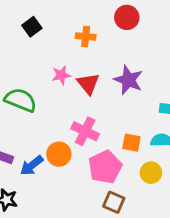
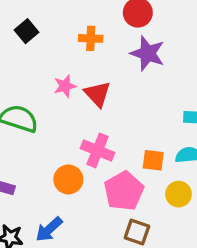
purple star: (128, 80) -> (148, 53), moved
blue arrow: (32, 165) -> (49, 229), moved

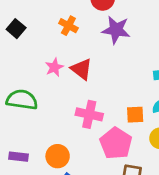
orange cross: (91, 38) -> (68, 26), turned 36
orange circle: (68, 179) -> (58, 156), moved

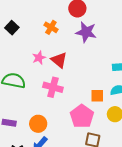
pink cross: (89, 114) -> (53, 87), moved

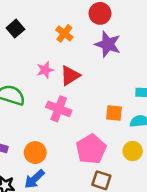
red triangle: (59, 60) -> (70, 76), turned 42
orange square: (97, 96) -> (114, 113), moved

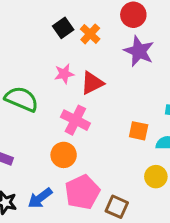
black square: (15, 29) -> (63, 28), moved
pink pentagon: (91, 149) -> (82, 192), moved
orange circle: (35, 153) -> (64, 155), moved

